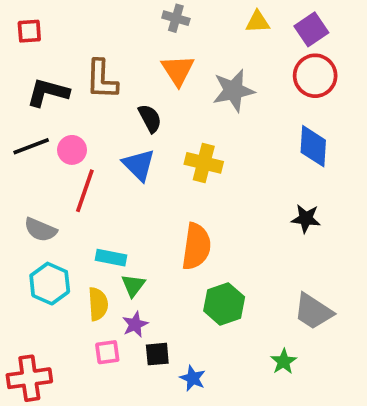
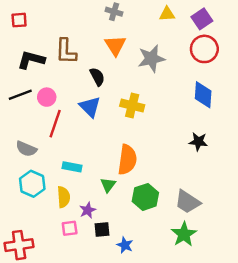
green triangle: (133, 285) -> (108, 185), moved
gray trapezoid: (313, 311) -> (187, 202), moved
green star: (284, 362) -> (184, 234), size x1.5

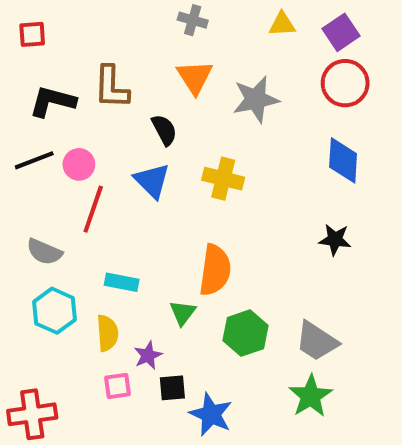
blue star: (125, 245) -> (211, 414), size x1.5

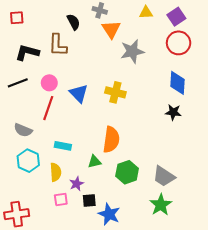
orange triangle: (195, 77) -> (111, 29), moved
black semicircle: (164, 130) -> (73, 22), moved
pink circle: (79, 164) -> (49, 83), moved
black star: (335, 240) -> (173, 112), moved
green triangle: (183, 313) -> (94, 162), turned 40

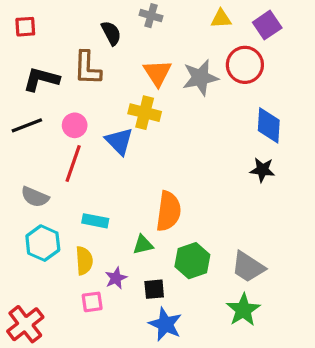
orange triangle: (111, 29) -> (157, 73), moved
red circle: (179, 43) -> (245, 65), moved
yellow cross: (115, 92) -> (145, 113), moved
black square: (89, 201) -> (154, 289), moved
red cross: (17, 214) -> (25, 324), turned -30

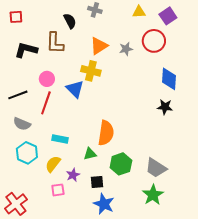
orange triangle: (157, 73) -> (99, 46), turned 30
gray star: (200, 78) -> (126, 49), size x0.6
black line: (27, 125) -> (18, 95), moved
yellow semicircle: (84, 261) -> (53, 164), turned -138

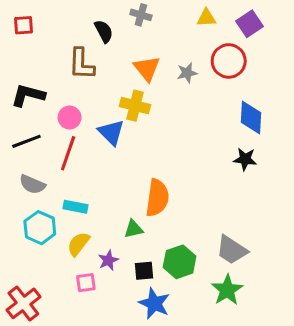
orange triangle: (99, 46) -> (147, 68), turned -36
black L-shape: (26, 50) -> (28, 95), moved
cyan rectangle: (60, 139) -> (75, 207), moved
green hexagon: (121, 164) -> (180, 262), moved

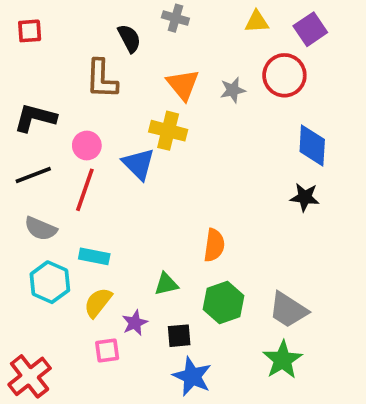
orange semicircle: (157, 198) -> (214, 245), moved, size x0.7
green hexagon: (180, 262) -> (223, 302), moved

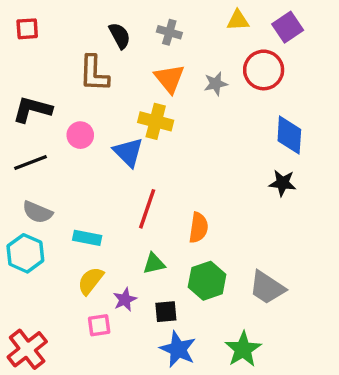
gray cross: (175, 18) -> (169, 32), moved
red line: (85, 190) -> (147, 209), moved
cyan hexagon: (50, 282) -> (25, 253), moved
green star: (283, 360) -> (243, 349), moved

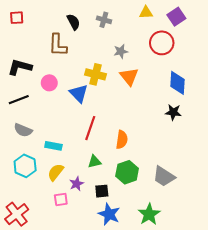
orange triangle: (169, 79) -> (129, 77), moved
gray star: (216, 84) -> (121, 51), moved
cyan hexagon: (25, 253) -> (25, 166), moved

